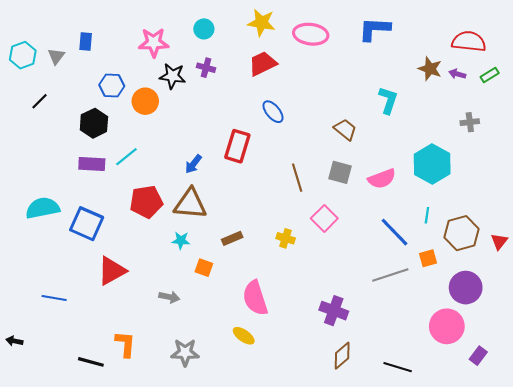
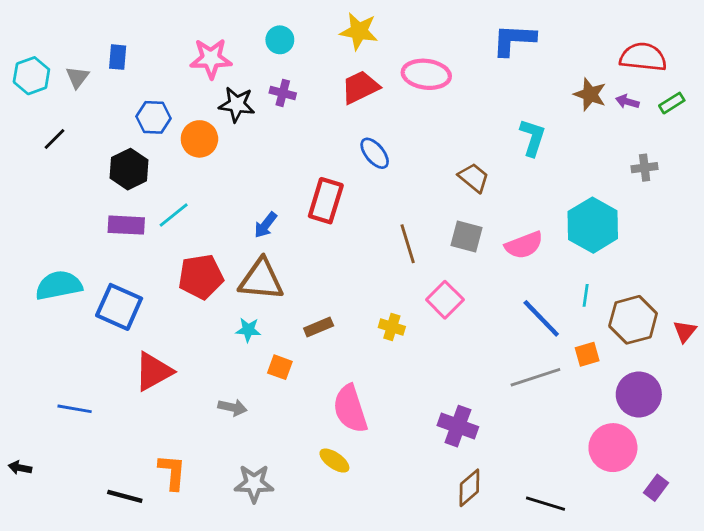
pink ellipse: (311, 34) -> (426, 74), moved

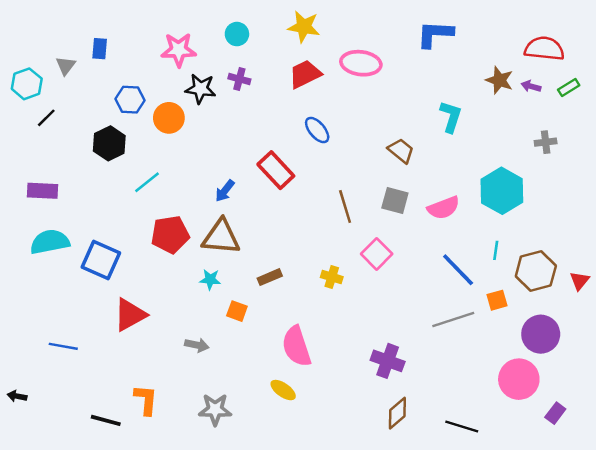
cyan hexagon: (31, 76) -> (27, 84), moved
red rectangle: (326, 201) -> (276, 170), turned -60
purple rectangle: (126, 225) -> (43, 191), moved

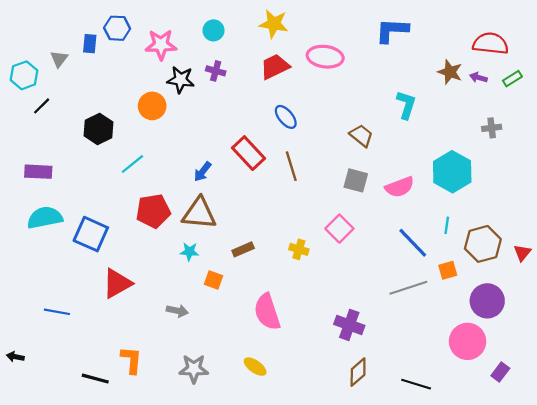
blue hexagon: (130, 100) -> (117, 28), moved
brown line: (345, 207) -> (291, 166), moved
yellow ellipse: (283, 390) -> (255, 367), moved

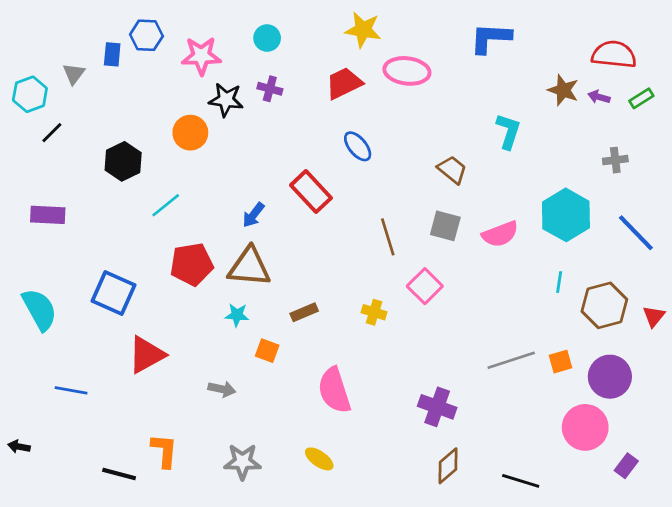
yellow star: (274, 24) -> (363, 30), moved
brown line: (291, 166) -> (388, 237), moved
cyan semicircle: (45, 218) -> (40, 309), moved, turned 72
blue line: (413, 243) -> (636, 233), moved
orange square: (448, 270) -> (561, 362), moved

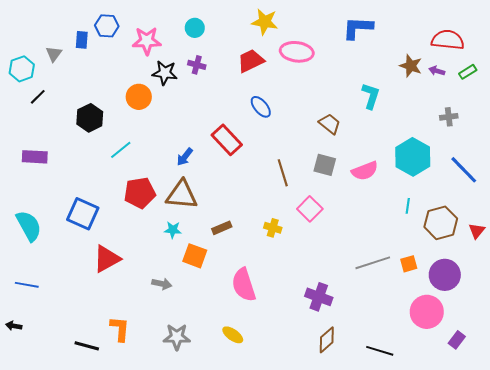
orange square: (267, 351) -> (195, 256), size x1.4
blue line: (71, 390) -> (27, 285), moved

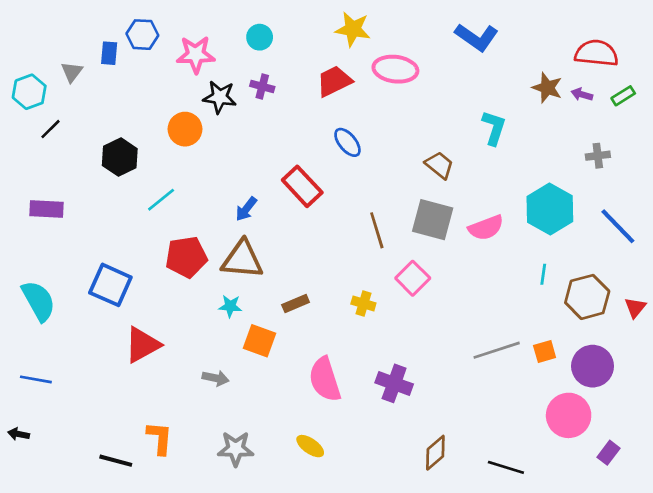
blue L-shape: (358, 28) -> (477, 37), turned -148
gray square: (325, 165) -> (433, 220), size x1.4
purple cross: (319, 297) -> (394, 383), moved

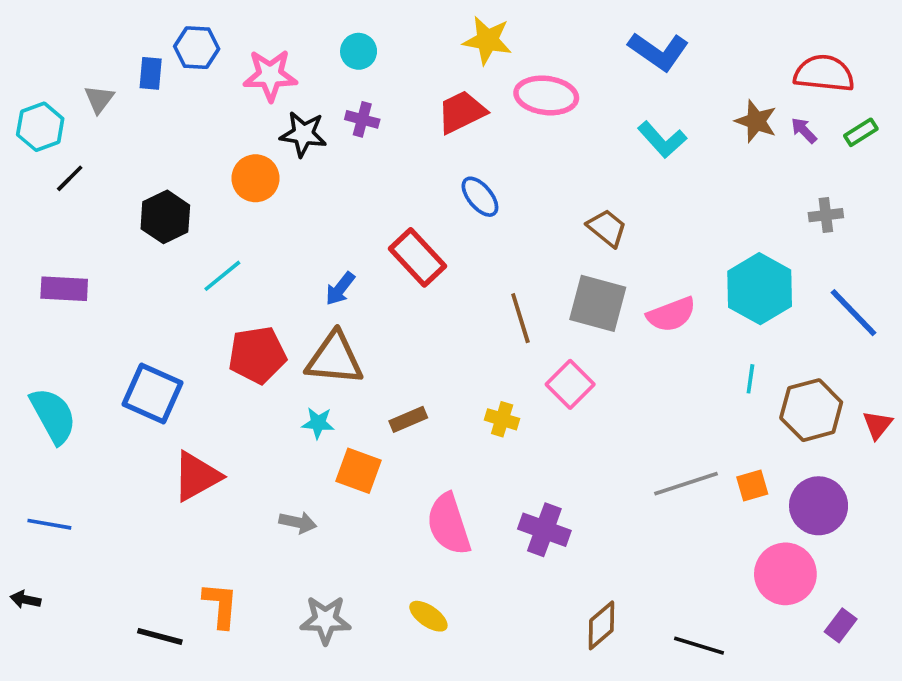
purple arrow: (582, 94) -> (804, 130), turned 30
cyan L-shape: (494, 128) -> (662, 140), moved, turned 120

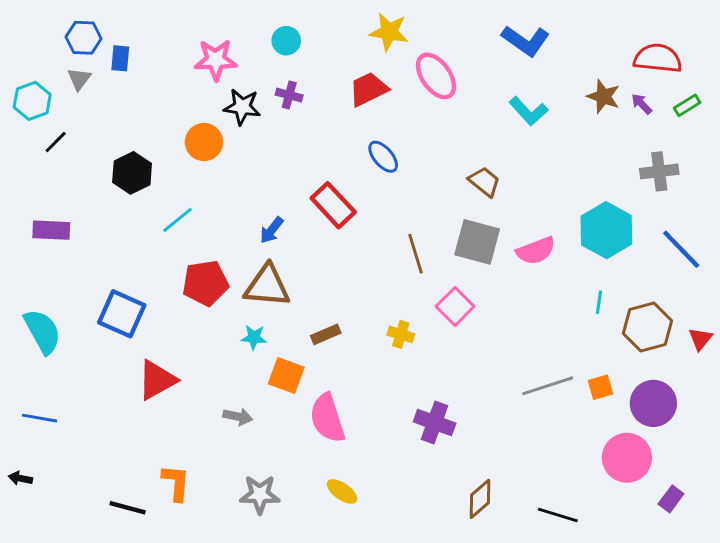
blue hexagon: (197, 48) -> (84, 38), moved
pink ellipse: (546, 95) -> (436, 76), turned 48
gray cross: (826, 215) -> (659, 171), size x1.4
pink semicircle: (449, 524) -> (327, 418), moved

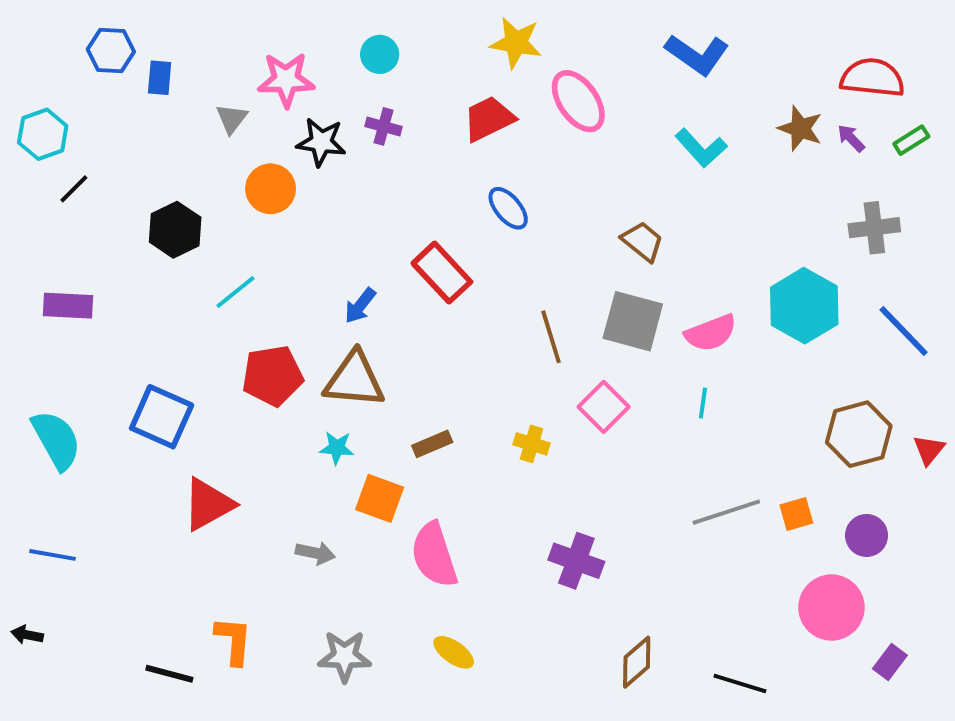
gray triangle: (79, 79) -> (232, 119), moved
cyan line: (599, 302) -> (703, 403), moved
purple circle: (653, 403) -> (867, 535), size x0.7

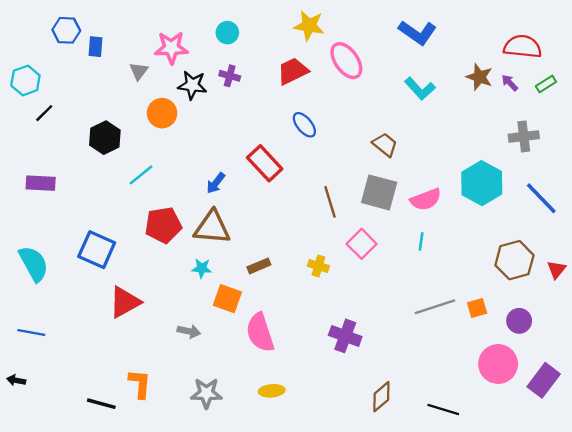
yellow ellipse: (454, 652) -> (272, 391), turned -40
purple rectangle: (890, 662) -> (544, 380), moved, size x1.6

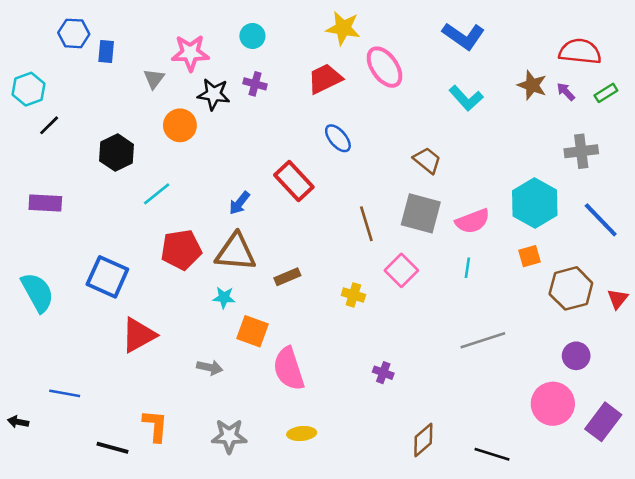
brown rectangle: (259, 266) -> (287, 277), moved
orange square: (477, 308) -> (530, 256), moved
blue line: (31, 332) -> (65, 393), moved
purple cross: (345, 336) -> (383, 373), size x0.6

